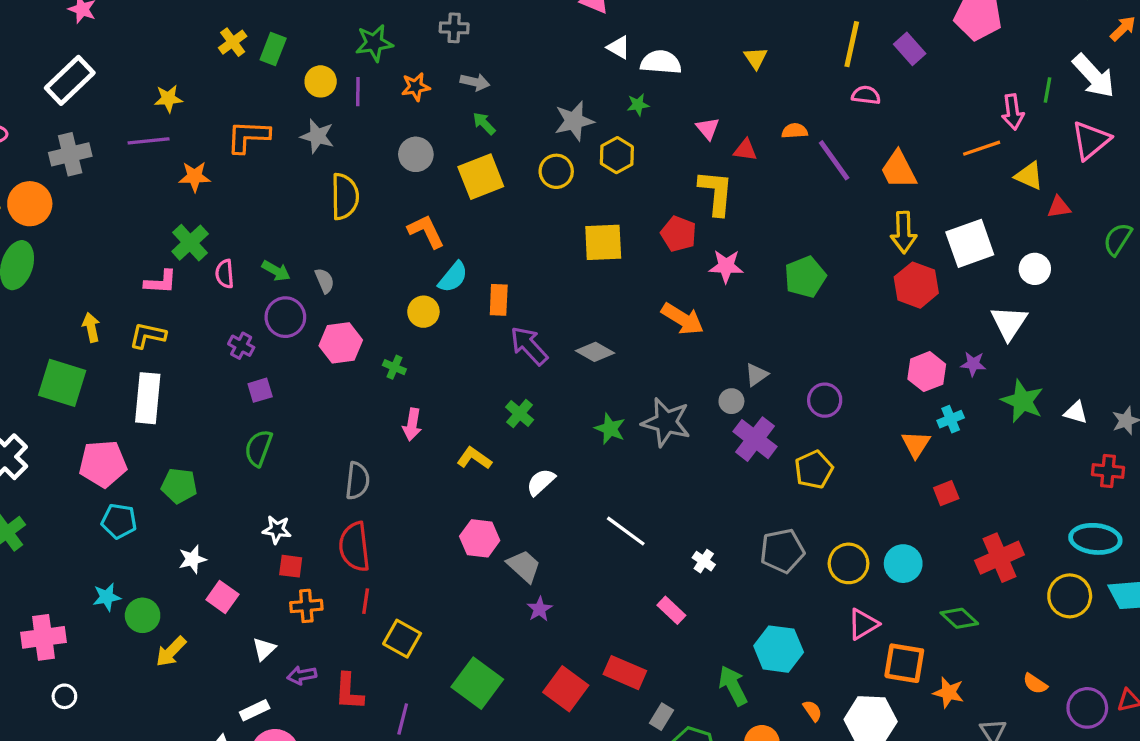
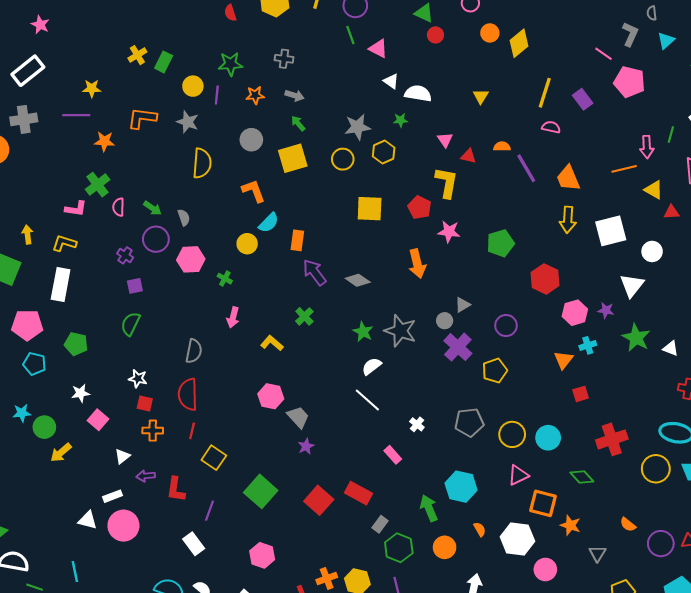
red hexagon: (916, 285) -> (545, 279), moved
orange arrow: (683, 319) -> (417, 264), turned 40
white semicircle: (541, 482) -> (372, 366), moved

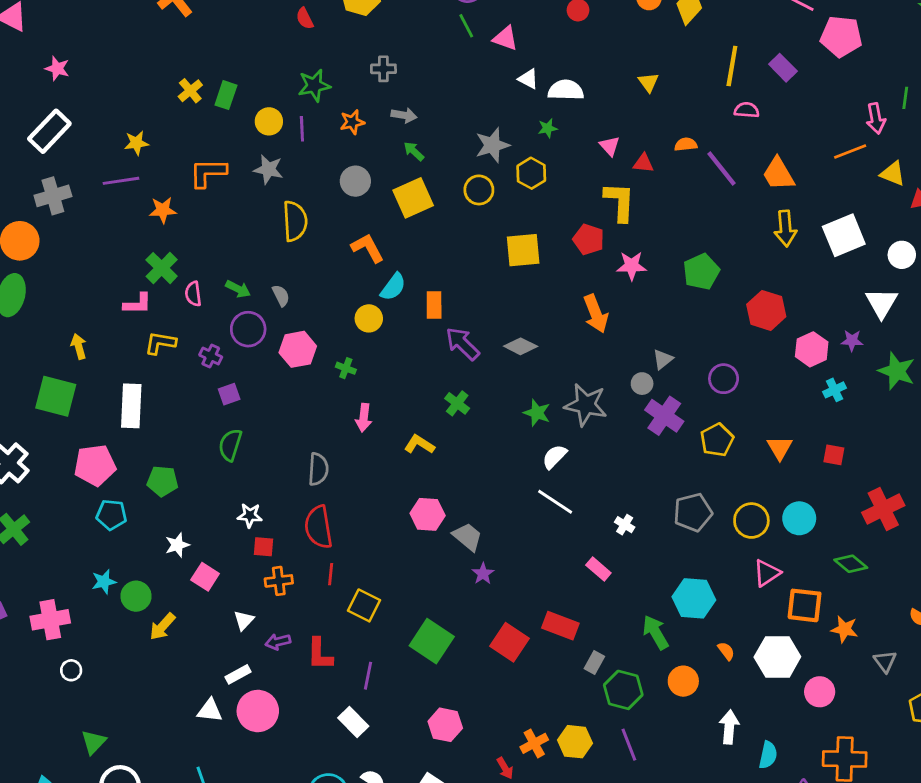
yellow L-shape: (64, 243) -> (160, 343), moved
orange triangle: (563, 360) -> (780, 448), moved
red square: (581, 394) -> (834, 455), turned 35

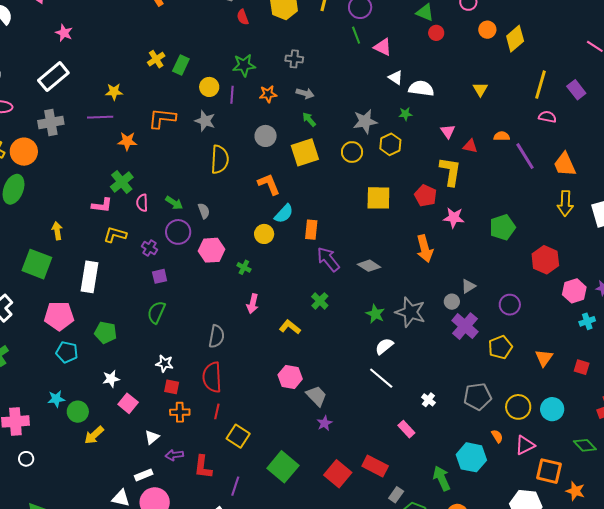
orange semicircle: (726, 651) -> (497, 436), moved

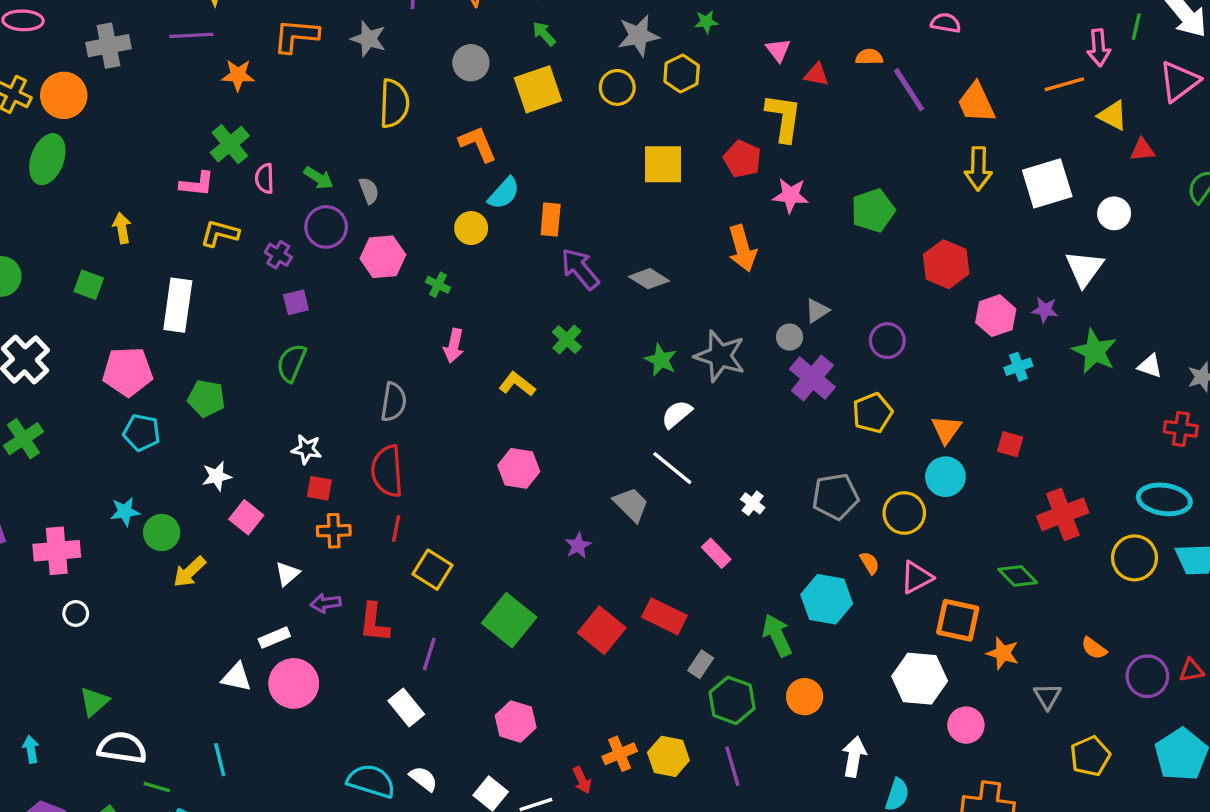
green square: (37, 264) -> (89, 285), size x0.6
gray trapezoid: (316, 396) -> (631, 504), moved
cyan circle: (552, 409) -> (945, 477), moved

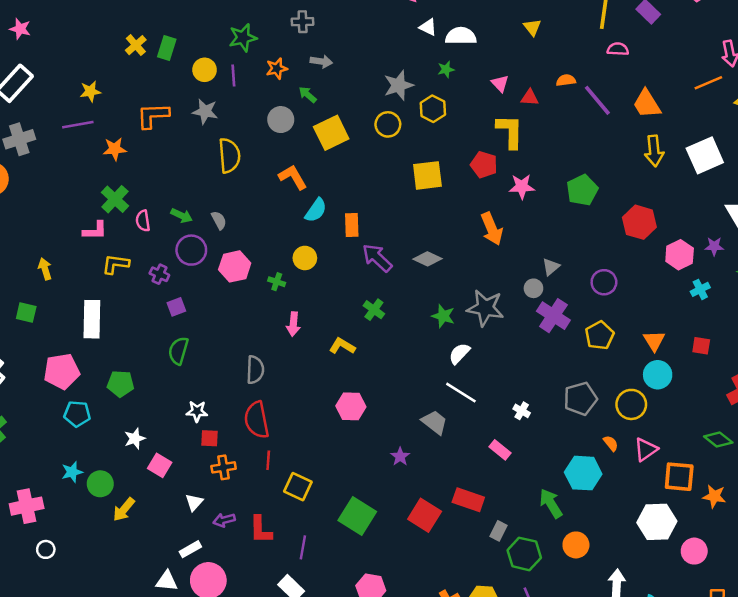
green arrow: (544, 34) -> (308, 95), moved
yellow circle: (471, 228) -> (305, 258), moved

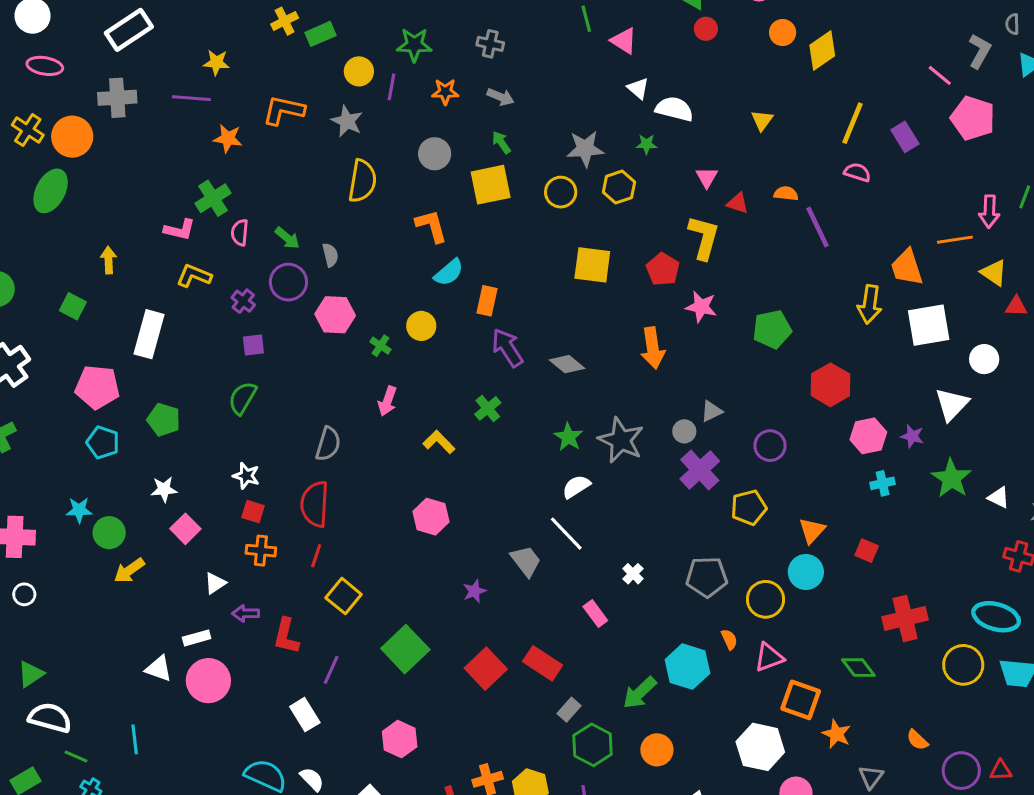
green rectangle: (167, 48) -> (321, 34), turned 35
green arrow: (308, 95) -> (501, 142), moved
orange trapezoid: (647, 104) -> (907, 267), moved
green arrow: (551, 503) -> (640, 693), turned -116

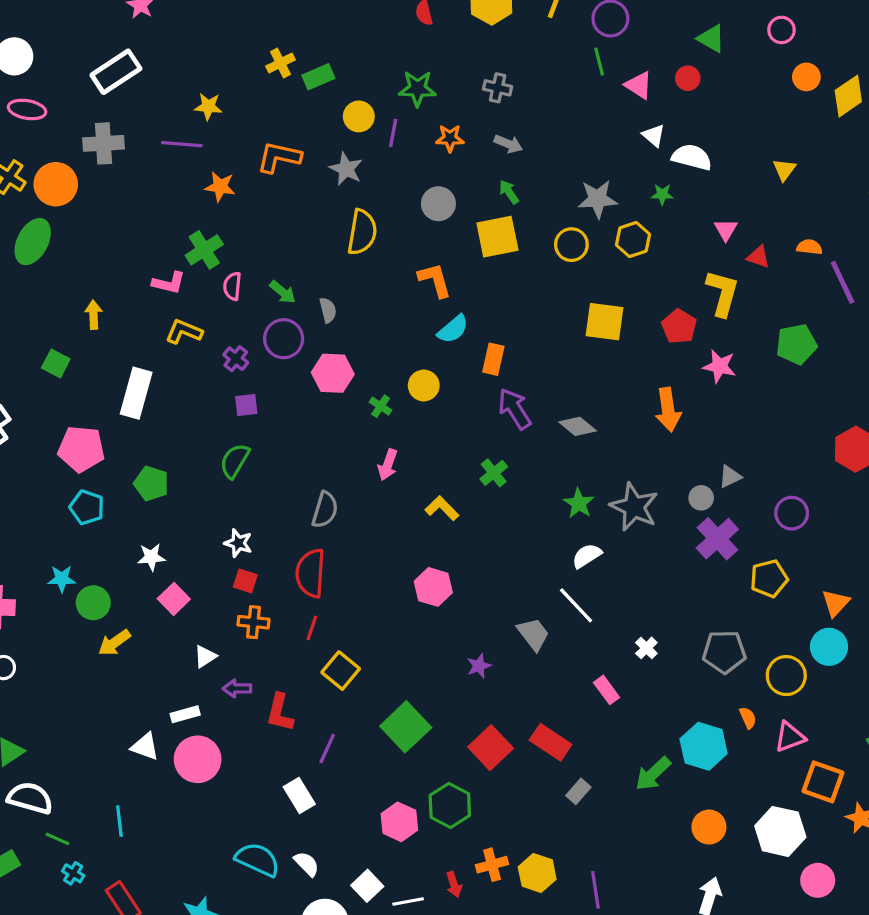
red circle: (706, 29) -> (688, 78), moved
green pentagon: (772, 329) -> (796, 344), moved
green hexagon: (593, 745) -> (450, 805), moved
orange circle: (657, 750) -> (709, 827), moved

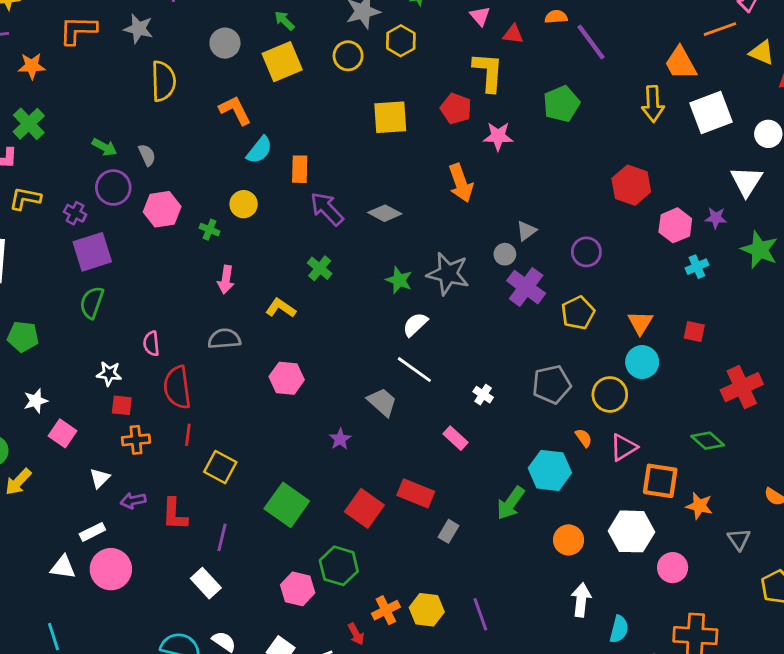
pink semicircle: (232, 286) -> (151, 343), moved
purple square: (246, 405) -> (92, 252), size x1.8
gray semicircle: (325, 510) -> (224, 339), moved, turned -100

